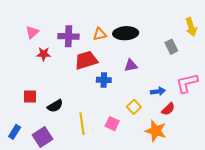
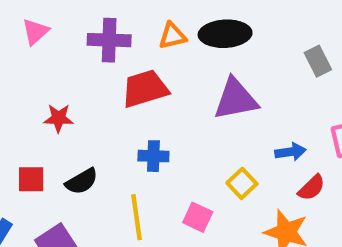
red star: (44, 54) -> (58, 118), moved
purple triangle: (131, 65) -> (236, 99), size x1.6
blue cross: (104, 80) -> (153, 156), moved
red square: (30, 97) -> (31, 179), moved

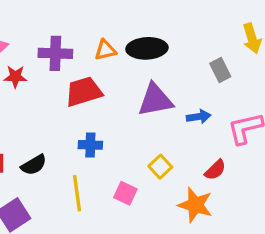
red star: (58, 118) -> (15, 77), moved
blue arrow: (290, 152) -> (199, 117), moved

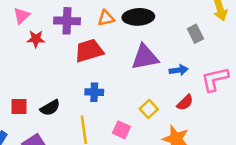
red semicircle: (215, 170) -> (185, 103), moved

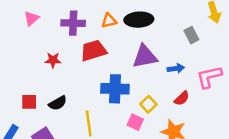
red star: (36, 39) -> (53, 60), moved
blue cross: (94, 92) -> (115, 89), moved, size x1.6
pink square: (121, 130) -> (135, 122), moved

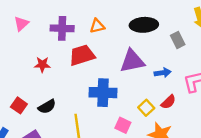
black ellipse: (139, 20) -> (144, 25), moved
red square: (29, 102) -> (19, 105), turned 35
yellow square: (148, 104) -> (146, 108), moved

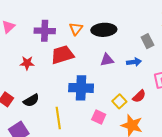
black ellipse: (144, 25) -> (104, 30), moved
orange triangle: (97, 26) -> (76, 29), turned -40
purple triangle: (132, 61) -> (107, 60), size x0.6
blue arrow: (163, 73) -> (134, 62), moved

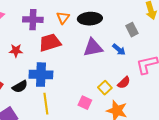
purple triangle: (107, 60) -> (93, 48), size x1.5
blue arrow: (134, 62) -> (119, 50), turned 48
blue cross: (81, 88) -> (41, 75), moved

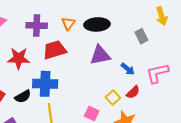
blue arrow: (119, 50) -> (128, 69), moved
red star: (16, 51) -> (19, 58), size x1.5

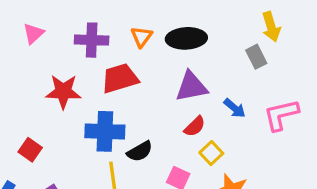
yellow arrow: (162, 16) -> (271, 27), moved
red semicircle: (133, 92) -> (195, 126), moved
black semicircle: (23, 96) -> (140, 151), moved

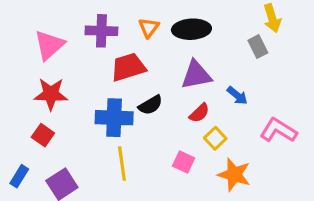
pink triangle: (33, 33) -> (49, 45), moved, size x1.5
red star: (63, 92) -> (51, 94), moved
pink L-shape: (281, 115) -> (278, 130), moved, turned 45
black semicircle: (140, 151) -> (150, 105), moved

